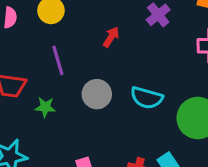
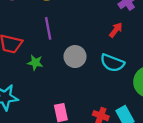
red arrow: (111, 37) -> (116, 30), moved

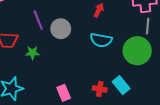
gray circle: (75, 57) -> (61, 29), moved

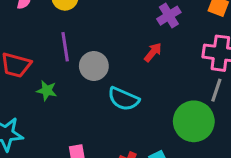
cyan semicircle: (101, 40) -> (124, 99), moved

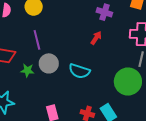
purple cross: (169, 16) -> (104, 12), turned -35
gray circle: (94, 66) -> (49, 63), moved

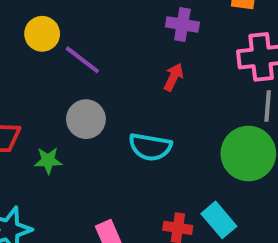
purple line: (37, 40) -> (82, 60), moved, turned -30
gray circle: (49, 63) -> (86, 119), moved

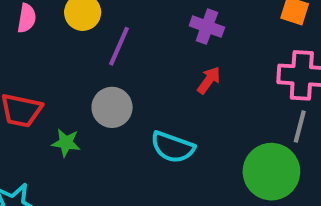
purple cross: (182, 25) -> (207, 27), moved
purple line: (82, 60) -> (119, 46), turned 66

